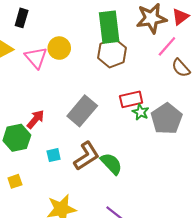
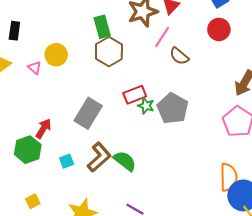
green rectangle: (109, 27) -> (102, 27), size x0.7
pink triangle: (36, 58) -> (35, 68), size x0.6
yellow square: (15, 181) -> (33, 201), moved

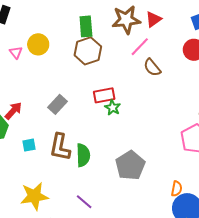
gray pentagon: (173, 108) -> (130, 165), moved
gray rectangle: (88, 113) -> (58, 104), size x0.7
brown L-shape: (99, 157) -> (60, 147), turned 132
green semicircle: (125, 161) -> (83, 155), turned 40
orange semicircle: (228, 177) -> (177, 189), size x0.6

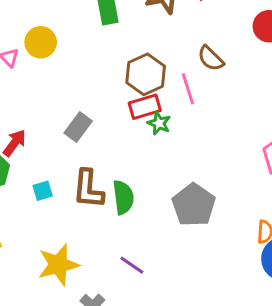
pink line: (140, 47) -> (188, 89), moved, turned -55
brown hexagon: (88, 51) -> (146, 74), moved

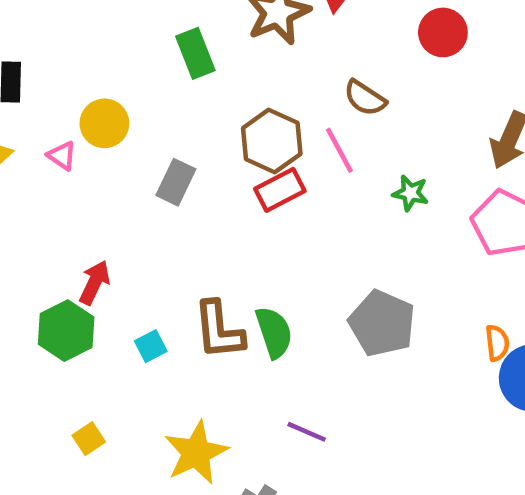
green star: (159, 123) -> (410, 193), moved
gray rectangle: (78, 127) -> (176, 182), moved

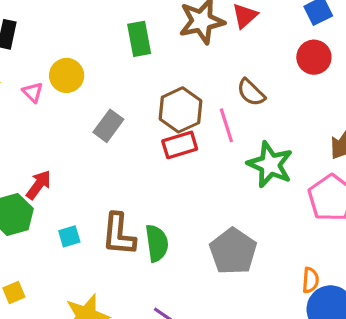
green star: (410, 193) -> (270, 165), size x1.8

